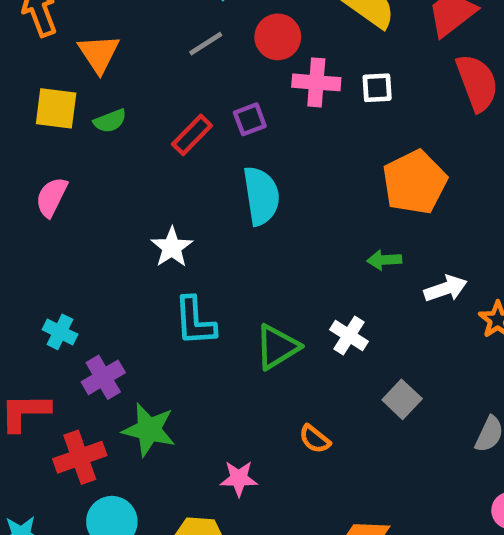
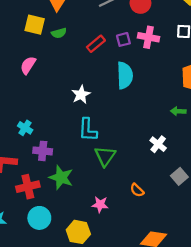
pink cross: (316, 82) -> (148, 37), moved
green triangle: (277, 347) -> (105, 156), moved, turned -30
purple cross: (103, 377) -> (43, 151), turned 30

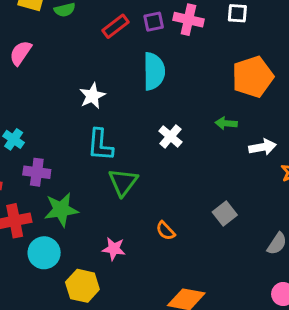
white cross: (158, 144) -> (170, 136), moved
green star: (61, 177) -> (61, 210), turned -30
cyan circle: (39, 218) -> (44, 253), moved

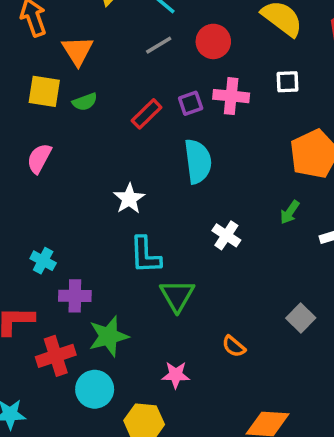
green arrow: (226, 123) -> (290, 212), turned -54

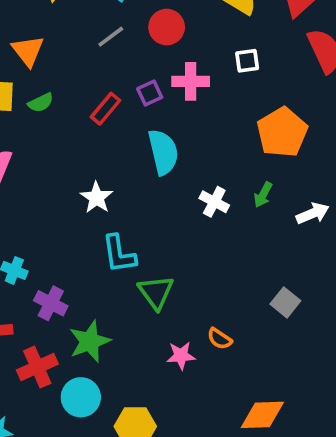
white cross: (226, 235) -> (214, 202), moved
purple cross: (75, 296) -> (51, 303), turned 32
pink star: (176, 375) -> (181, 356), moved

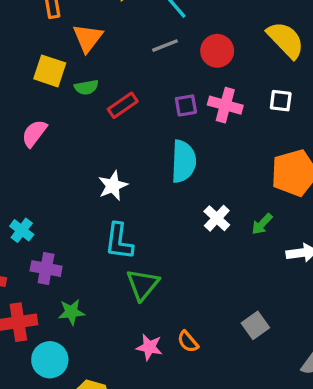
red rectangle: (105, 109) -> (123, 105), moved
purple cross: (51, 303) -> (46, 269), turned -32
green star: (90, 341) -> (71, 312), size x0.7

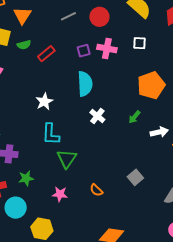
white cross: (217, 218) -> (97, 116), moved
pink star: (149, 347) -> (60, 194), moved

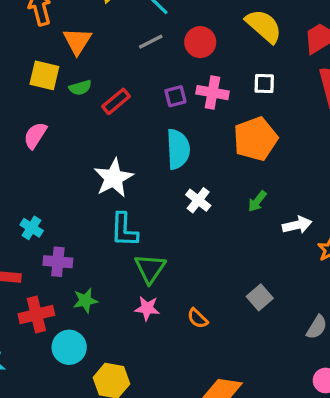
orange pentagon: (151, 85) -> (255, 139), moved
white star: (44, 102) -> (114, 178), size x1.4
pink star: (60, 194) -> (147, 308), moved

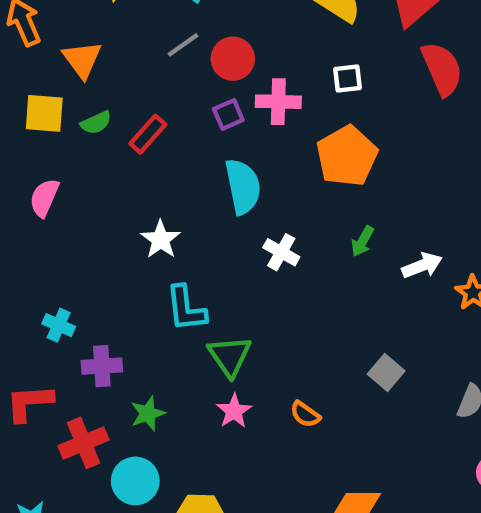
red circle: (200, 42) -> (233, 59), moved
white star: (114, 178) -> (161, 240), size x0.7
pink star: (147, 308) -> (234, 411), turned -30

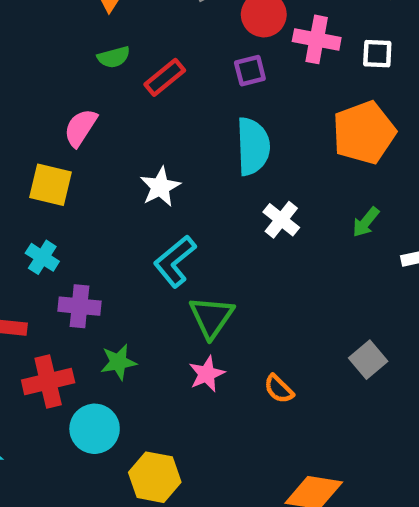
pink cross: (278, 102) -> (317, 39), moved
yellow square: (44, 113) -> (51, 185), moved
pink semicircle: (44, 198) -> (80, 128), moved
cyan L-shape: (186, 308) -> (175, 261), turned 48

